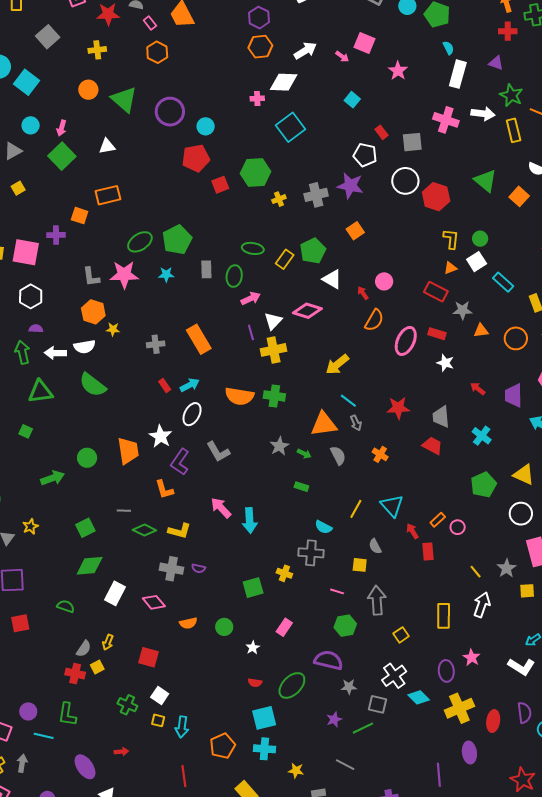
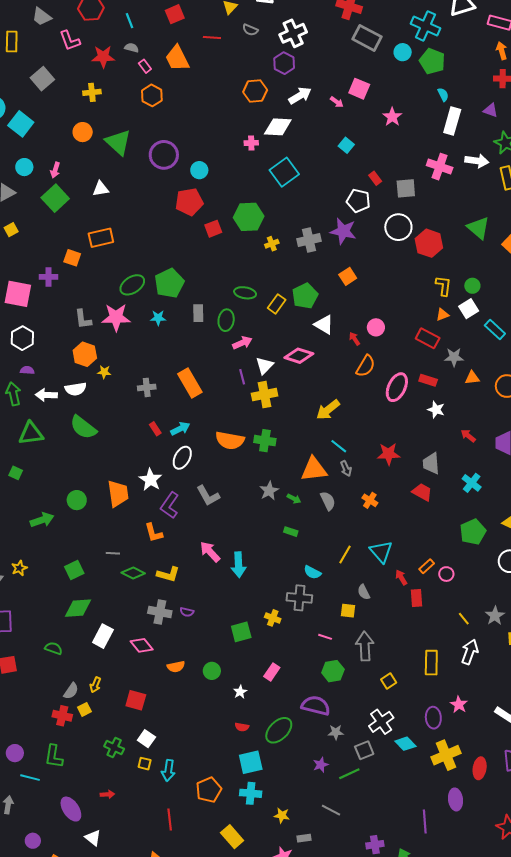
purple hexagon: (259, 18) -> (284, 63), moved
gray square: (377, 704) -> (364, 750), turned -36

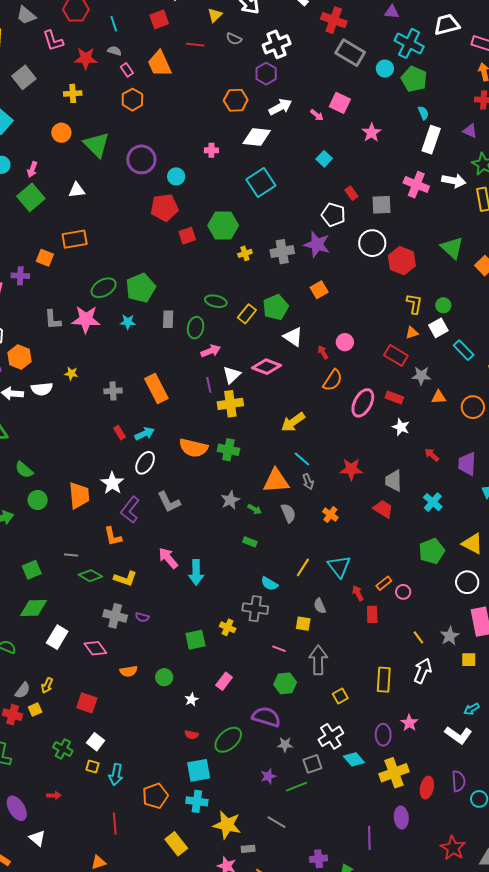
pink cross: (251, 143) -> (211, 150), moved
orange hexagon: (85, 354) -> (19, 357), moved
green semicircle: (83, 427) -> (24, 470), moved, size x0.7
yellow star: (282, 815) -> (227, 825), size x1.8

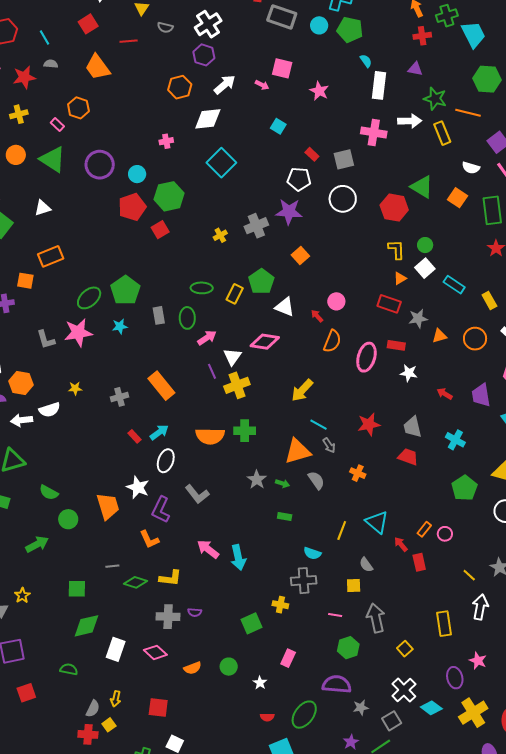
pink rectangle: (127, 70) -> (57, 125), moved
green hexagon: (223, 226) -> (169, 196), moved
red hexagon: (402, 261) -> (394, 208), moved
green square: (32, 570) -> (77, 589), turned 36

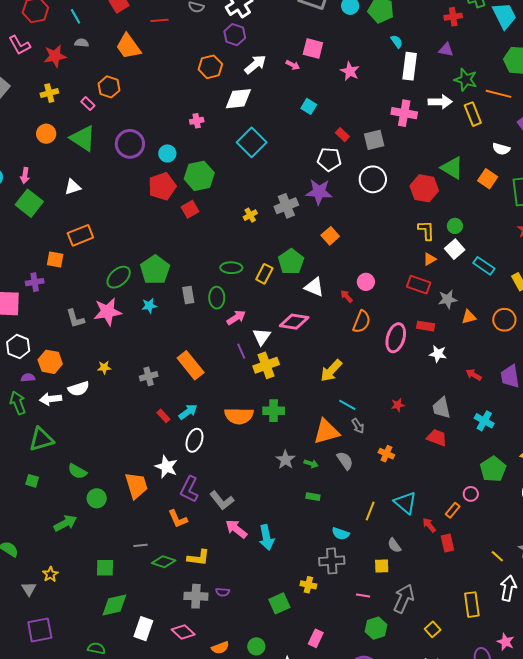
red star: (369, 424) -> (398, 405), size x0.6
gray L-shape: (197, 494) -> (222, 500), moved
pink circle: (445, 534) -> (471, 494), moved
gray arrow: (376, 618) -> (404, 599), turned 36

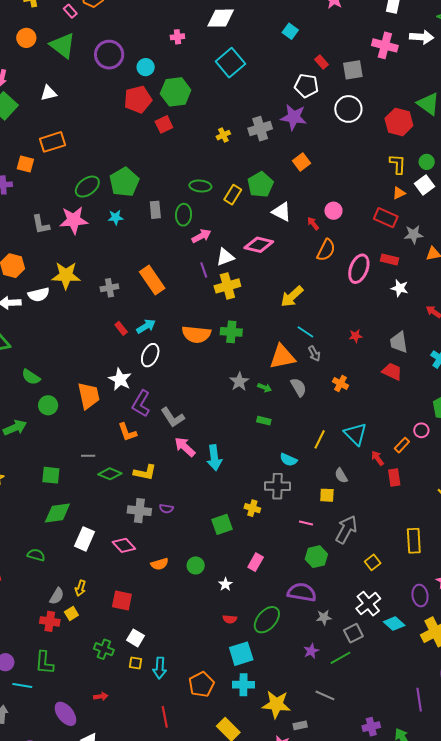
white triangle: (262, 337) -> (225, 257), turned 30
yellow star: (104, 367) -> (66, 275), size x2.0

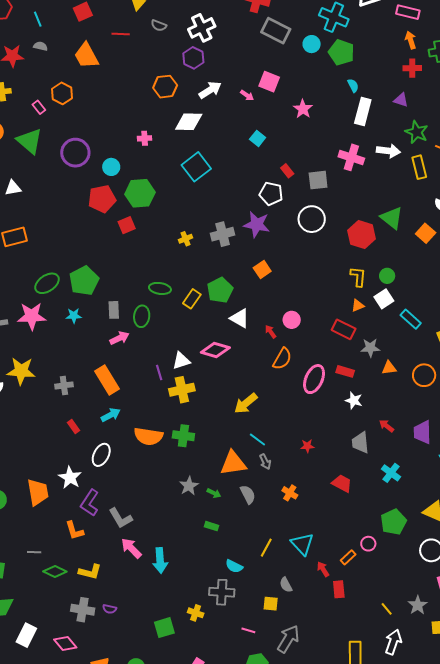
pink arrow: (201, 236) -> (119, 338), moved
cyan arrow: (146, 326) -> (111, 415), moved
gray trapezoid: (399, 342) -> (360, 443), moved

